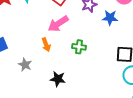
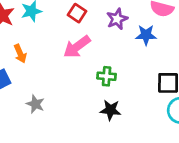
orange arrow: (46, 45) -> (20, 54), moved
black star: (58, 79) -> (110, 110), moved

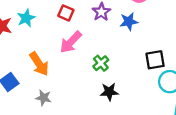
orange arrow: (20, 54) -> (39, 64), moved, size x1.5
green cross: (107, 76) -> (101, 63), turned -35

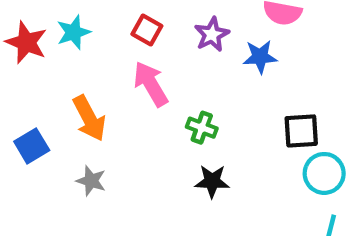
pink arrow: (71, 42) -> (151, 84), turned 100
green cross: (101, 63) -> (202, 128), turned -35

